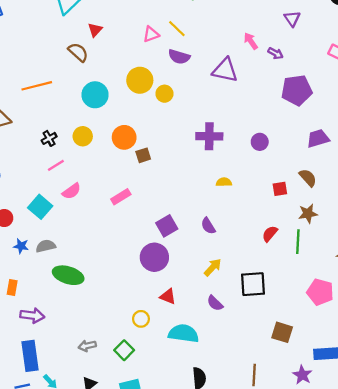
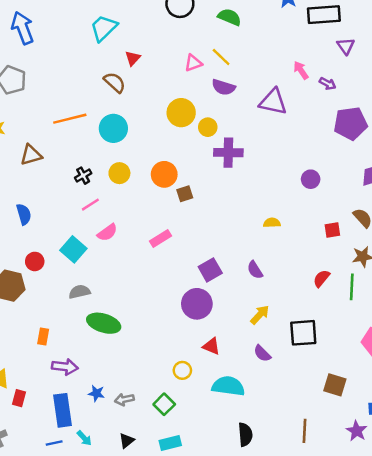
cyan circle: (95, 95) -> (113, 128), moved
purple cross: (209, 136) -> (228, 153), moved
blue star: (21, 246) -> (96, 393), moved

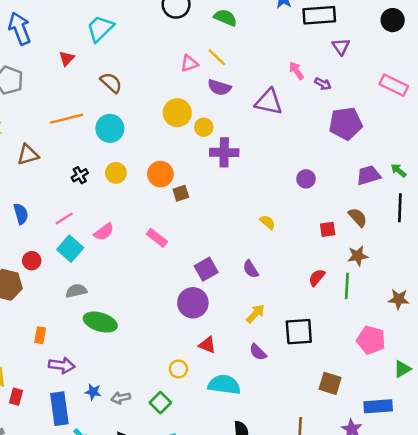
red triangle: (133, 58) -> (67, 59), moved
pink line: (90, 205) -> (64, 219), moved
yellow semicircle: (272, 223) -> (267, 222), turned 42
pink rectangle: (161, 238) -> (157, 238), turned 70

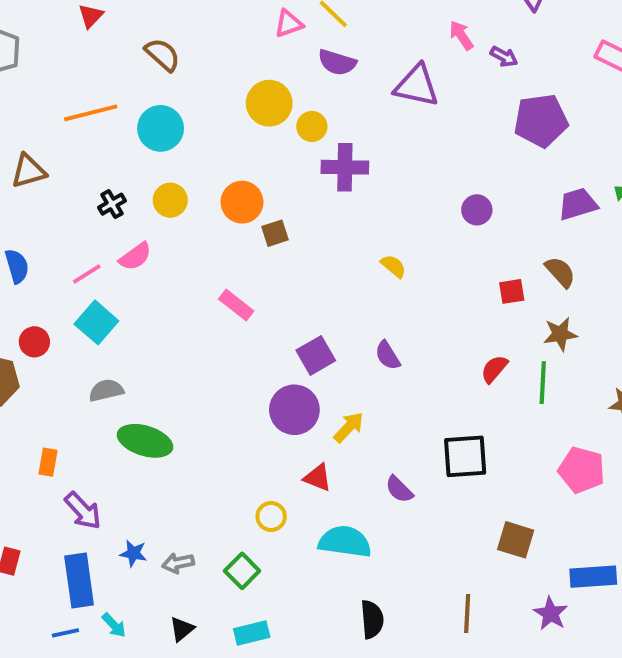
yellow semicircle: (267, 222) -> (393, 266), moved
pink semicircle: (104, 232) -> (135, 256), moved
yellow arrow: (255, 314) -> (349, 427), moved
purple arrow: (62, 365) -> (83, 511), turned 40

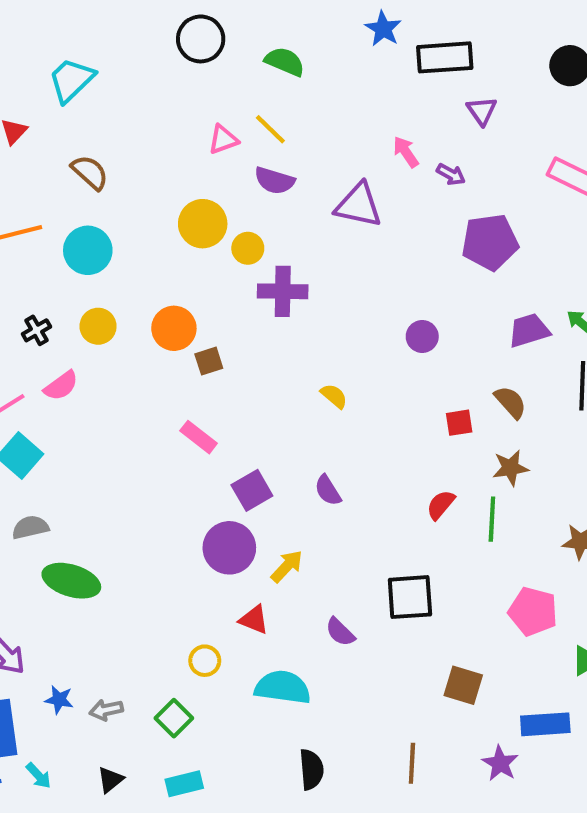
pink rectangle: (236, 305) -> (199, 437), moved

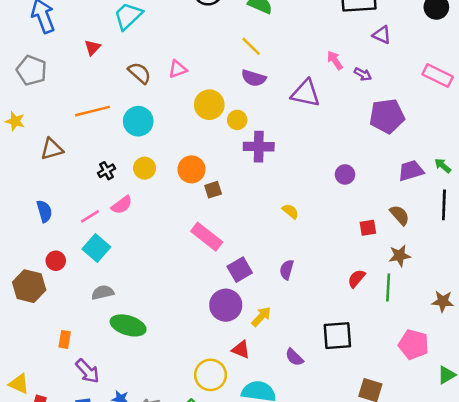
purple triangle: (482, 111) -> (382, 35), turned -30
pink triangle: (223, 140) -> (178, 69), moved
pink rectangle: (199, 437) -> (207, 237), size x1.4
purple semicircle: (328, 490) -> (287, 270), turned 48
yellow circle: (205, 661) -> (211, 375), size x1.6

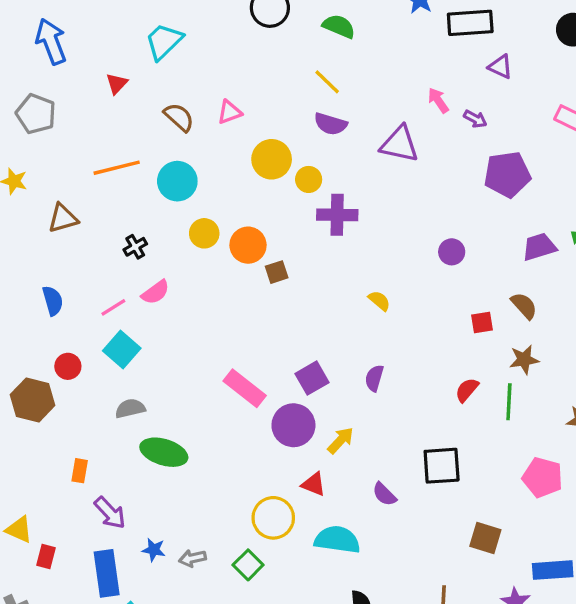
yellow circle: (145, 168) -> (204, 233), moved
pink rectangle: (207, 237) -> (245, 388), moved

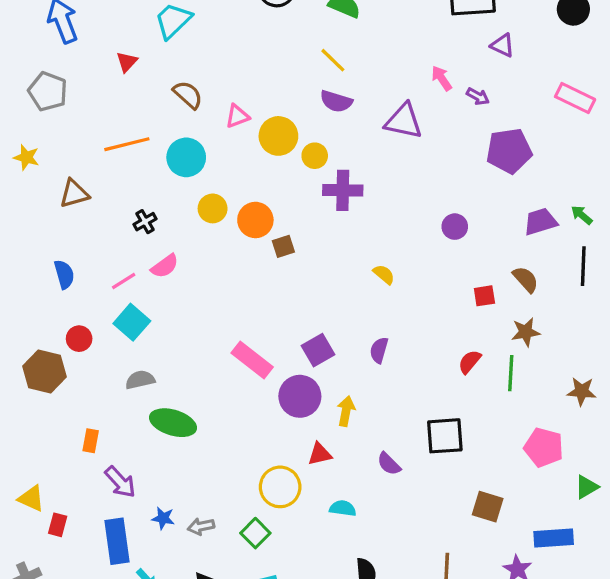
pink triangle: (229, 112) -> (237, 116), moved
yellow arrow: (341, 440) -> (346, 411), turned -32
red triangle: (314, 484) -> (320, 454), turned -35
cyan semicircle: (337, 540) -> (343, 508), size x0.6

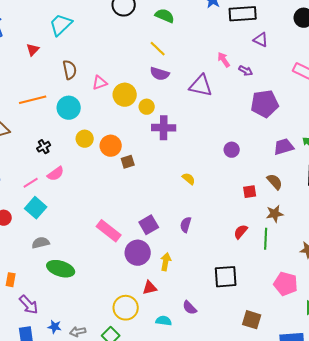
brown semicircle: (188, 95) -> (70, 70), turned 36
purple semicircle: (389, 464) -> (190, 308), moved

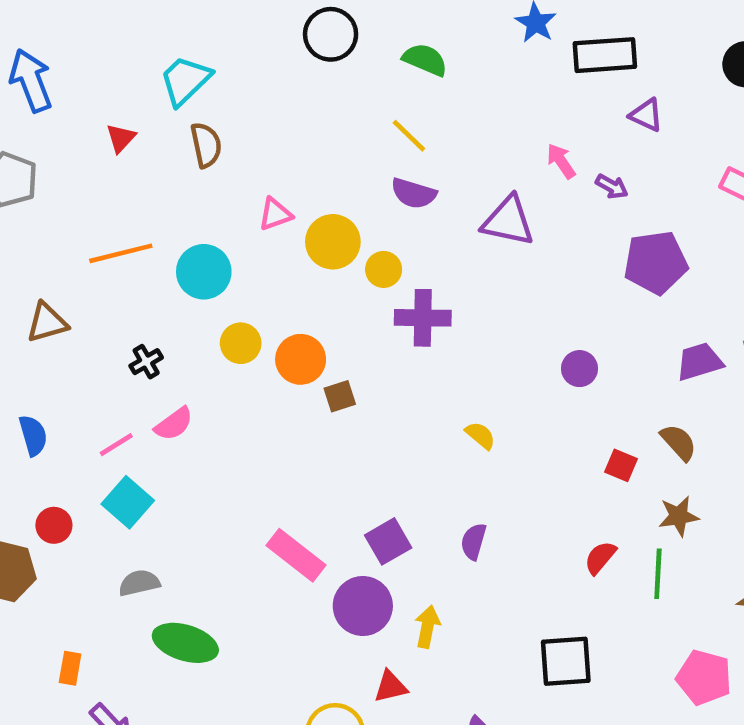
brown semicircle: (70, 70) -> (206, 145), moved
red square: (250, 192) -> (621, 465), turned 32

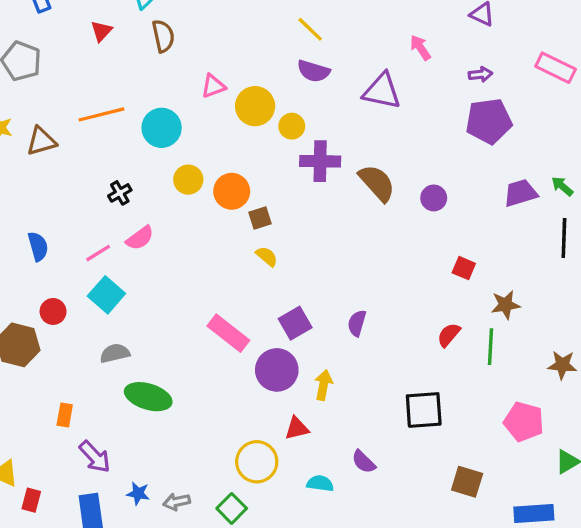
purple arrow: (612, 186) -> (480, 74), moved, turned -35
brown triangle: (47, 322) -> (41, 141), moved
yellow semicircle: (480, 435) -> (267, 256), moved
brown semicircle: (679, 442) -> (377, 183), moved, size x1.4

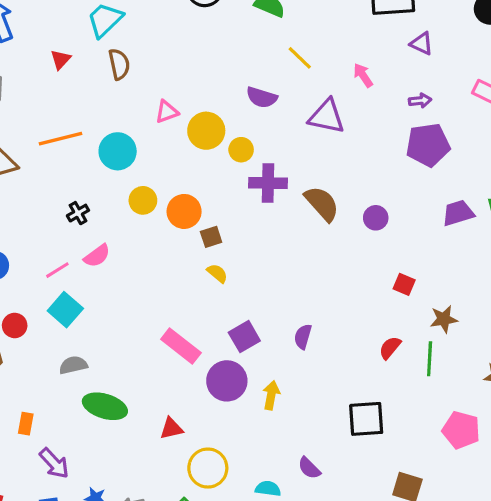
yellow line: (310, 29) -> (300, 58), moved
red triangle: (297, 428) -> (171, 428), moved

